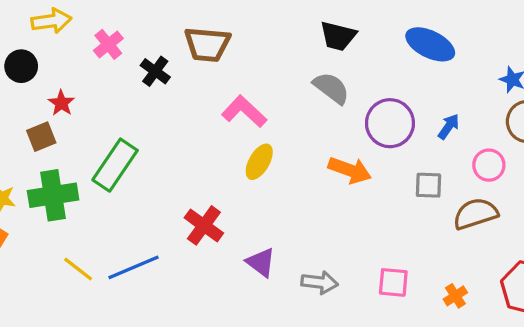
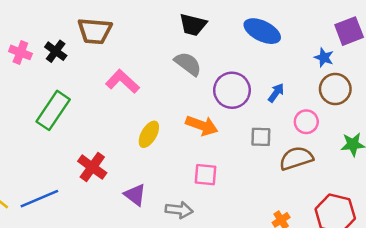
pink cross: (108, 44) -> (20, 52), moved, turned -30
yellow ellipse: (259, 162) -> (149, 134), moved
green rectangle: (115, 165) -> (53, 110), moved
pink square: (393, 282) -> (206, 175), moved

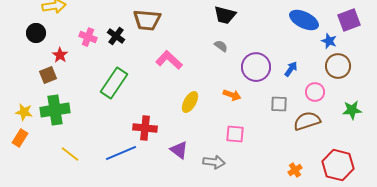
blue ellipse: (262, 31) -> (304, 20), moved
gray semicircle: (188, 64) -> (221, 46), size x0.6
orange arrow: (202, 126) -> (232, 95), size x0.7
red cross: (92, 167) -> (145, 128), turned -30
blue line: (39, 199) -> (121, 153), moved

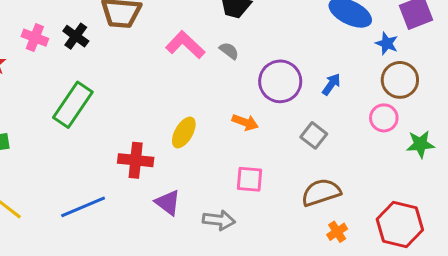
pink L-shape: (169, 60) -> (185, 45), moved
pink circle: (315, 92) -> (384, 118), moved
gray square: (279, 104) -> (314, 135), turned 36
brown semicircle: (307, 121) -> (321, 192), moved
red cross: (145, 128) -> (136, 160), moved

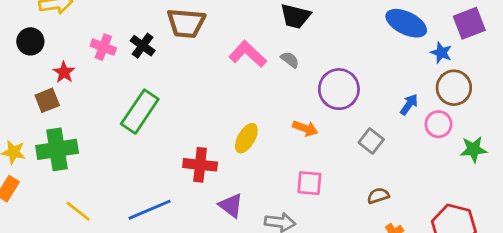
blue arrow: (331, 84) -> (409, 105), moved
brown semicircle: (321, 192) -> (378, 196), size x0.6

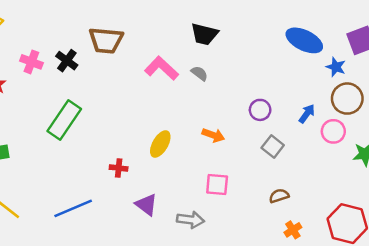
purple circle: (339, 89) -> (260, 110), moved, size x0.6
red cross: (200, 165) -> (119, 168), size x0.6

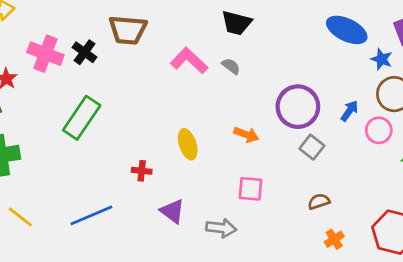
pink cross: (31, 62) -> (45, 54), size x1.4
purple circle: (260, 110) -> (298, 107), size x1.8
yellow ellipse: (160, 144) -> (188, 144), turned -48

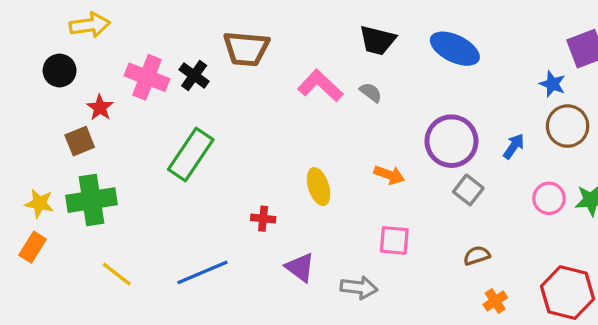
blue ellipse: (347, 30) -> (455, 49), moved
pink circle: (379, 130) -> (549, 198), moved

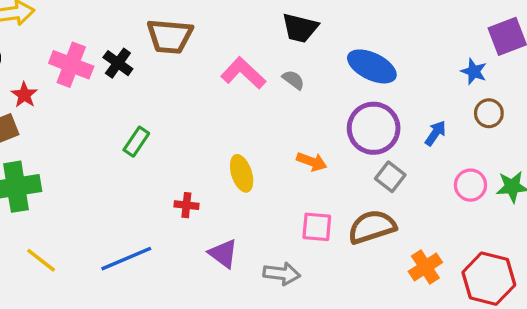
blue ellipse: (455, 49) -> (372, 66), moved
brown circle: (568, 126) -> (489, 113), size x0.7
green rectangle: (191, 155) -> (136, 142), moved, size x0.6
brown semicircle: (477, 256) -> (372, 227), moved, size x1.8
orange cross: (495, 301) -> (425, 267), moved, size x1.4

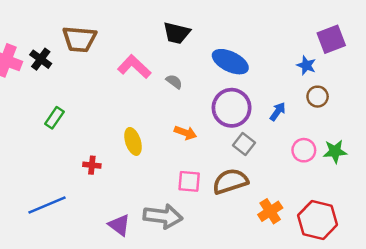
gray semicircle: (293, 80) -> (174, 82), moved
purple triangle: (223, 254) -> (119, 225), moved
gray arrow: (282, 274) -> (163, 216), size x1.4

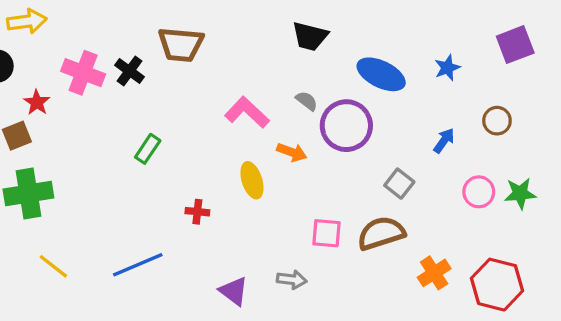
blue star: (306, 65) -> (447, 68), moved, turned 30
pink L-shape: (134, 67) -> (247, 112), moved
purple circle: (232, 108) -> (346, 126), moved
orange arrow: (185, 133) -> (292, 152), moved
gray arrow: (163, 216) -> (292, 280), size x0.6

